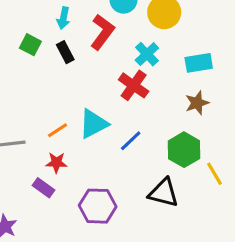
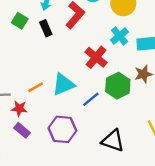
cyan cross: (147, 54) -> (119, 36), moved
green hexagon: (184, 150) -> (118, 86), moved
red star: (56, 163) -> (19, 109), moved
purple hexagon: (98, 206) -> (62, 129), moved

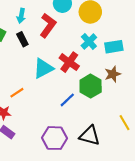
cyan triangle: (63, 84) -> (43, 68), moved
purple hexagon: (62, 129) -> (55, 138), moved

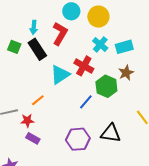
black rectangle: (22, 39) -> (37, 49), size x1.5

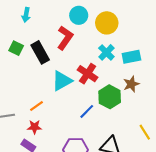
cyan arrow: (34, 27) -> (26, 15), moved
red star: (27, 121) -> (34, 127), moved

